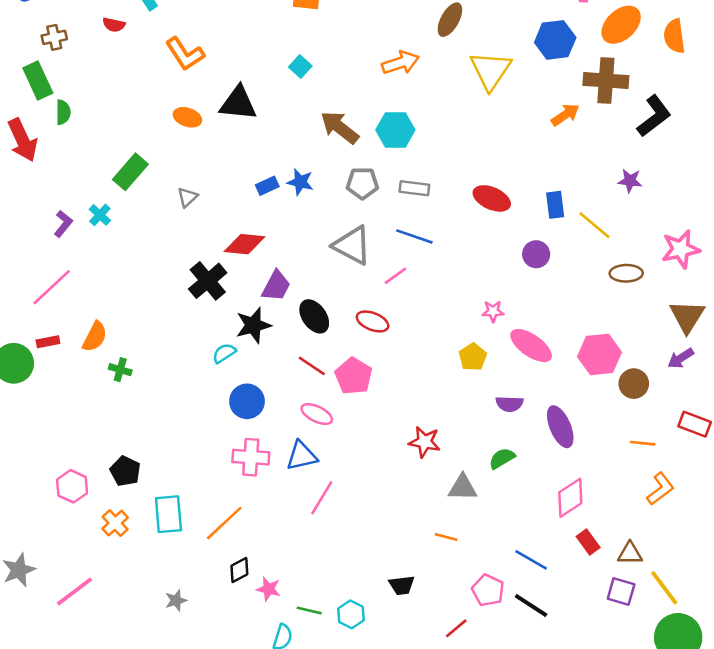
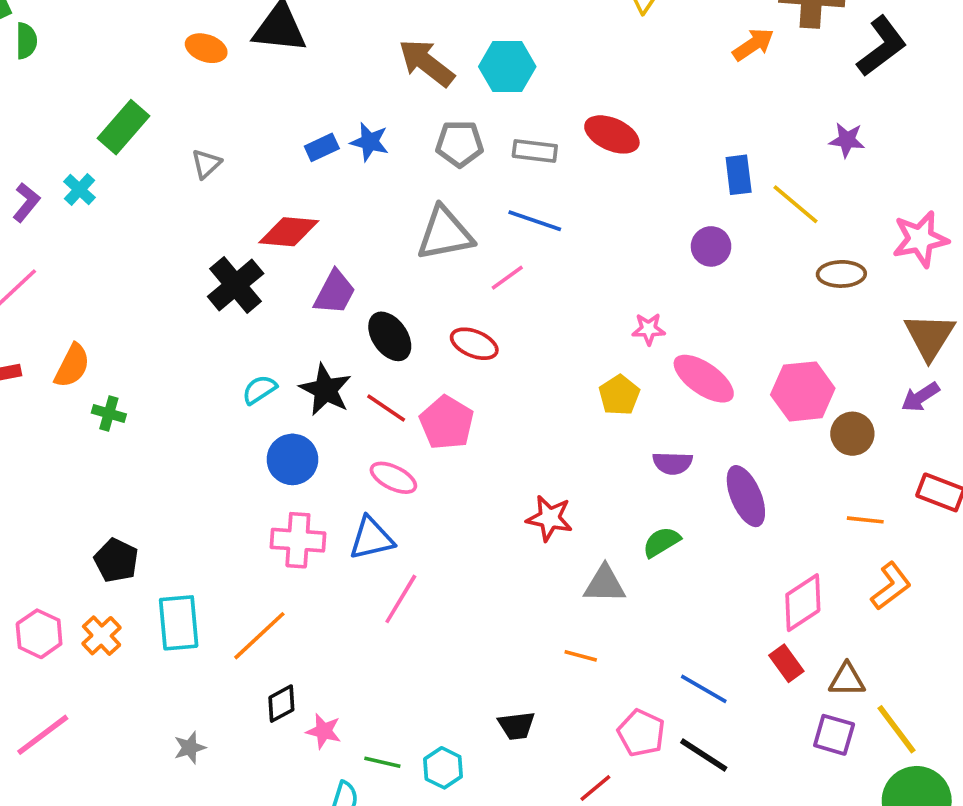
red ellipse: (492, 198) -> (612, 134), moved
gray triangle: (352, 245) -> (445, 234), turned -39
black star: (253, 325) -> (326, 390), moved, turned -30
pink hexagon: (72, 486) -> (39, 634), moved
pink diamond: (570, 498) -> (803, 603), moved

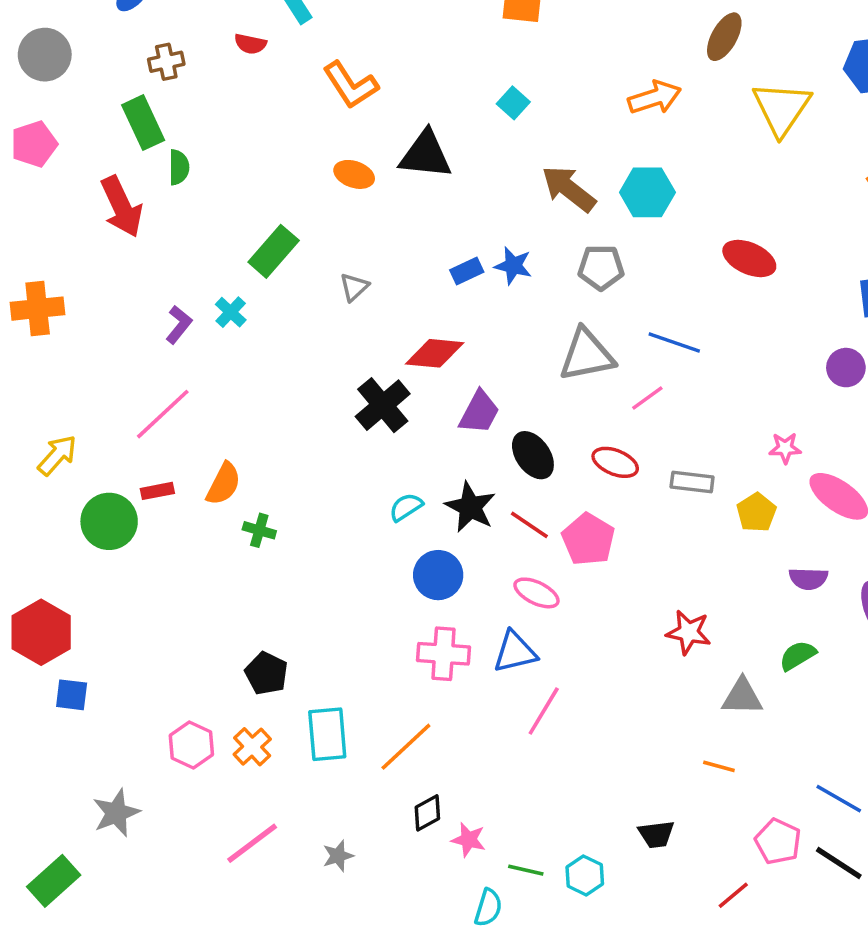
gray rectangle: (535, 151) -> (692, 482), moved
pink line: (43, 735) -> (252, 843), moved

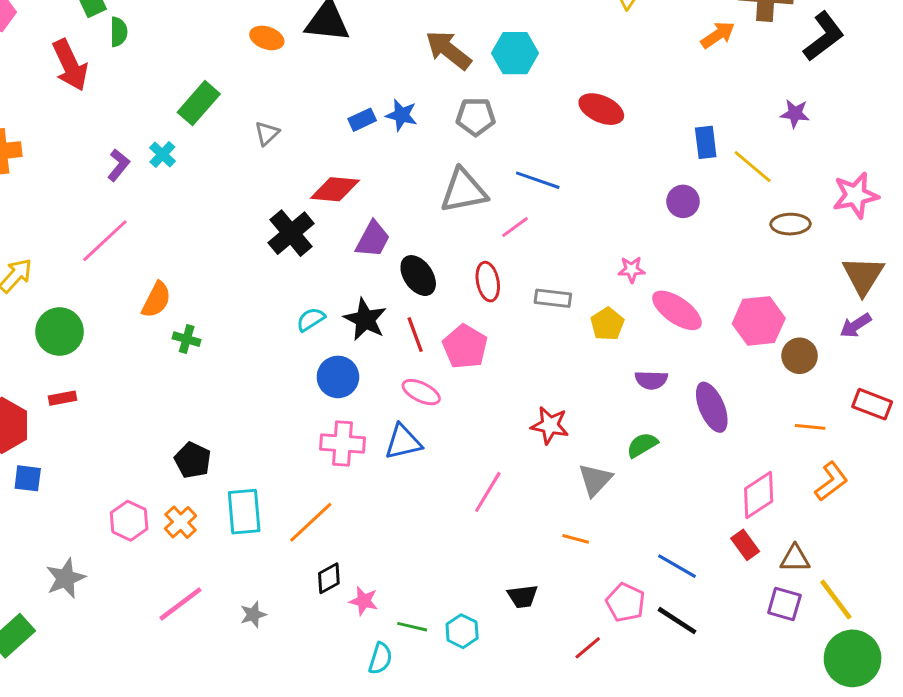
red ellipse: (615, 462) -> (488, 282), turned 57
red rectangle: (157, 491) -> (63, 398), moved
red line: (529, 525) -> (415, 335), turned 36
gray triangle: (742, 697) -> (595, 480), turned -48
pink line: (544, 711) -> (488, 492), moved

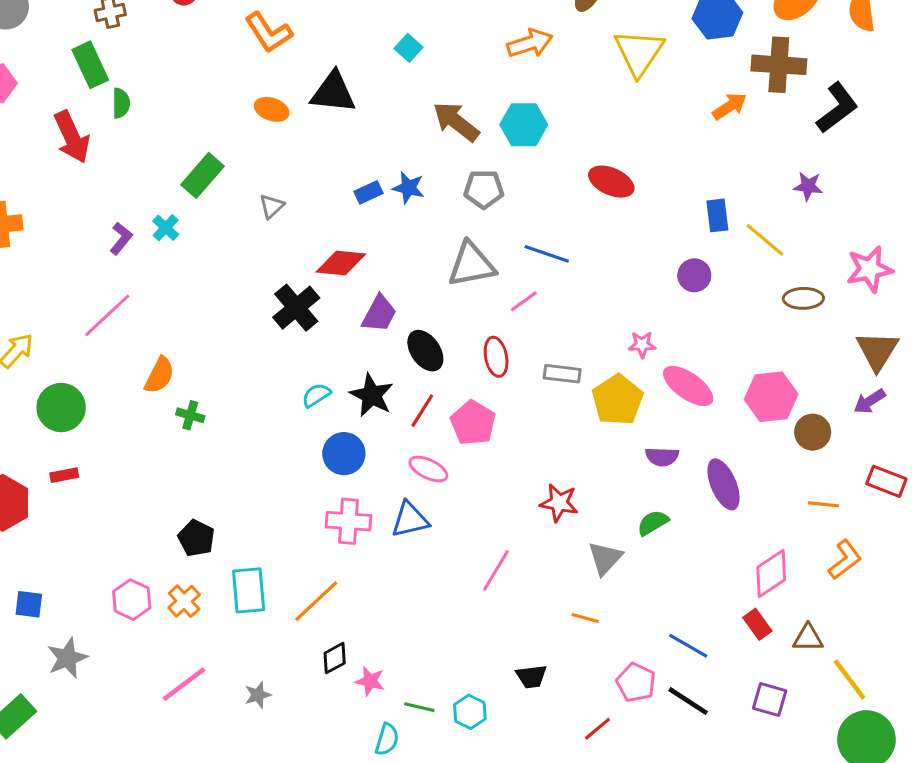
yellow pentagon: (607, 324) -> (617, 400), size x1.5
red line: (415, 335) -> (422, 411), turned 52
blue square: (28, 478) -> (29, 604), moved
purple square: (784, 604) -> (770, 700), moved

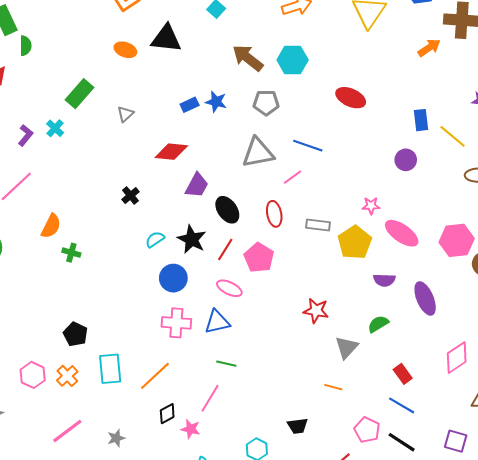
black cross: (296, 308) -> (130, 196), moved, size x0.6
pink line: (496, 570) -> (210, 398), moved
red rectangle: (757, 624) -> (403, 374), moved
green line: (419, 707) -> (226, 364), moved

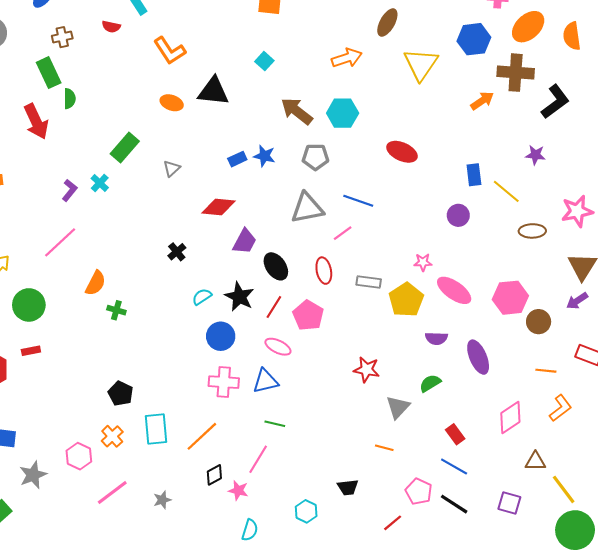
pink hexagon: (33, 375) -> (79, 456), moved

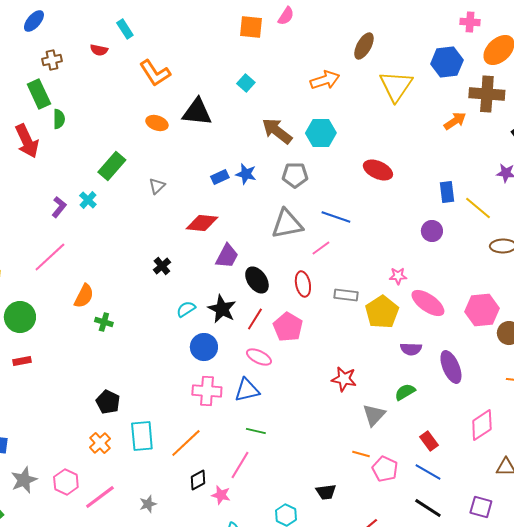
pink hexagon: (79, 456) -> (66, 482), moved
pink pentagon: (419, 492) -> (385, 469), moved

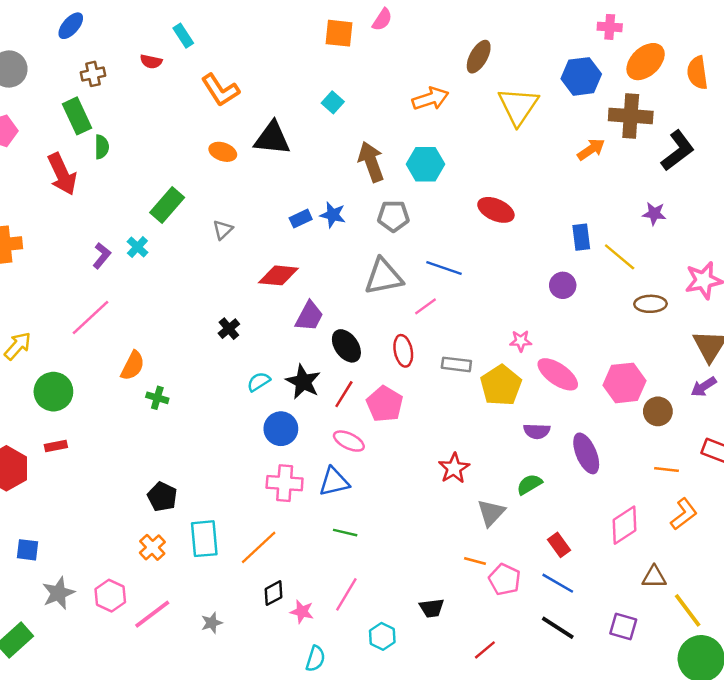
brown arrow: (277, 131) -> (371, 162), turned 32
red star: (344, 379) -> (454, 468), turned 30
pink line: (240, 465) -> (346, 594), moved

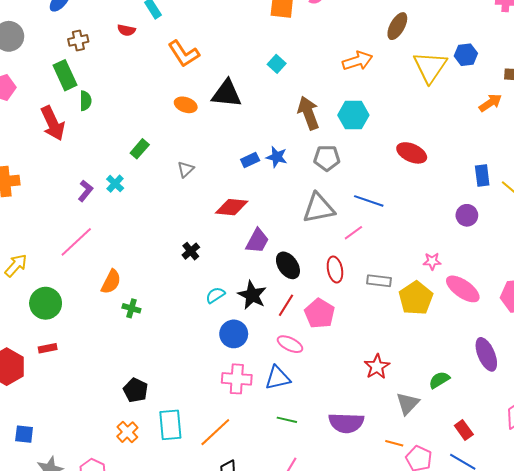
blue hexagon: (581, 76) -> (466, 55), moved, size x0.7
green rectangle: (167, 205) -> (140, 149), size x0.7
purple semicircle: (537, 431) -> (346, 423), moved, size x1.6

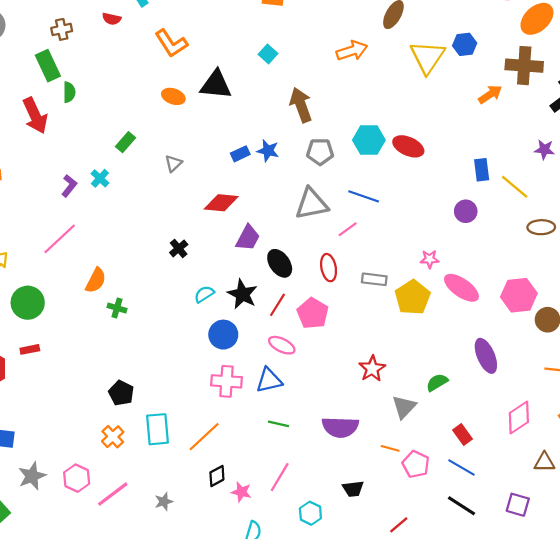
cyan hexagon: (353, 115) -> (369, 140), moved

